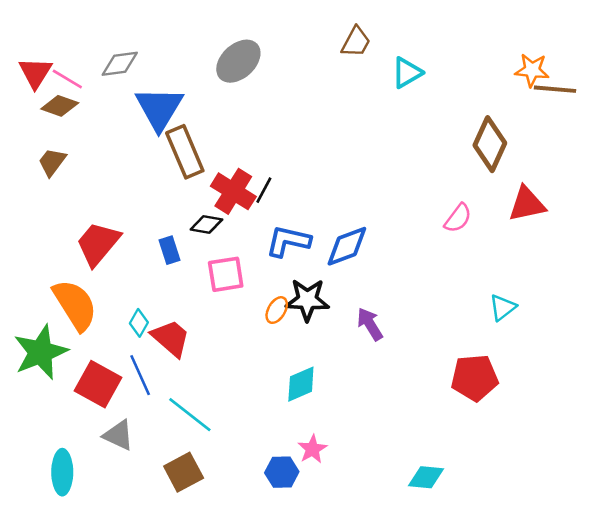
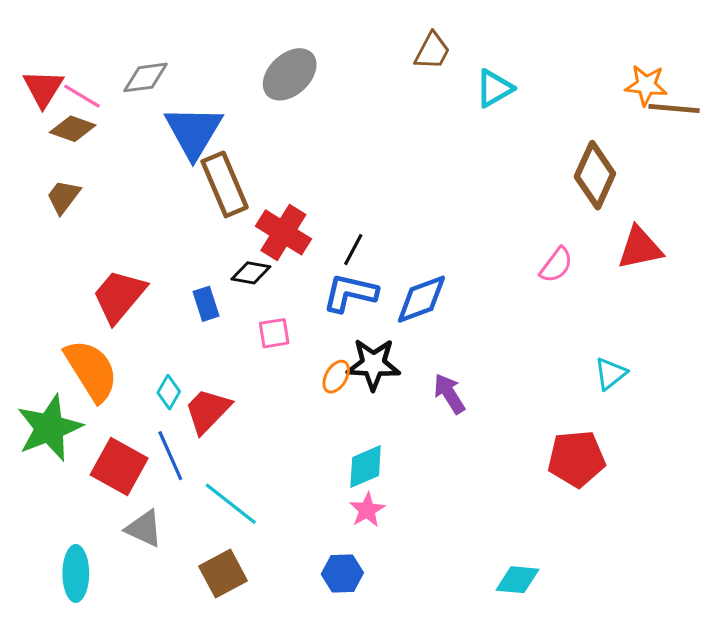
black line: (264, 190) -> (353, 250), moved
pink square: (226, 274) -> (274, 333), size x0.7
red trapezoid: (171, 338) -> (208, 411), turned -87
pink star: (312, 449) -> (367, 510), moved

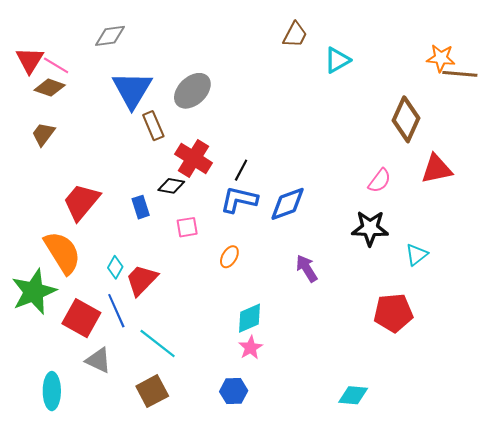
gray ellipse: (290, 74) -> (192, 91), moved
gray diamond: (146, 77) -> (110, 36), moved
brown rectangle: (225, 184) -> (153, 126), size x0.7
black star: (373, 364) -> (370, 228), moved

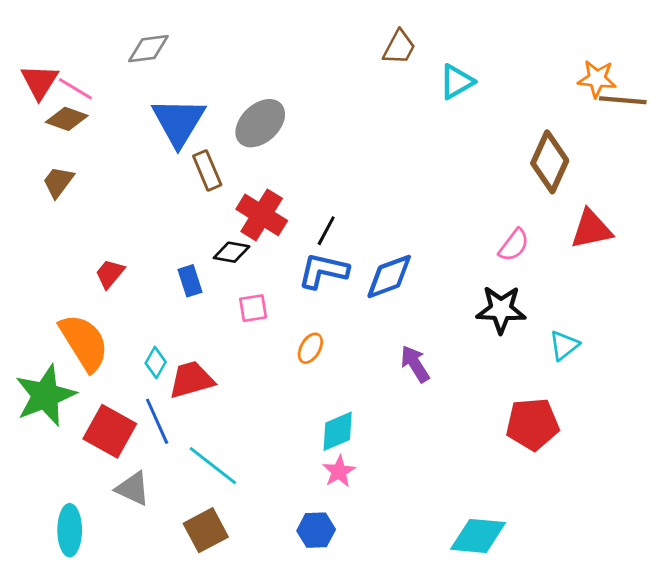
red trapezoid: (81, 202) -> (110, 274), size x0.6
red trapezoid: (142, 280) -> (191, 380), turned 30
cyan diamond: (353, 395) -> (478, 536), size x1.4

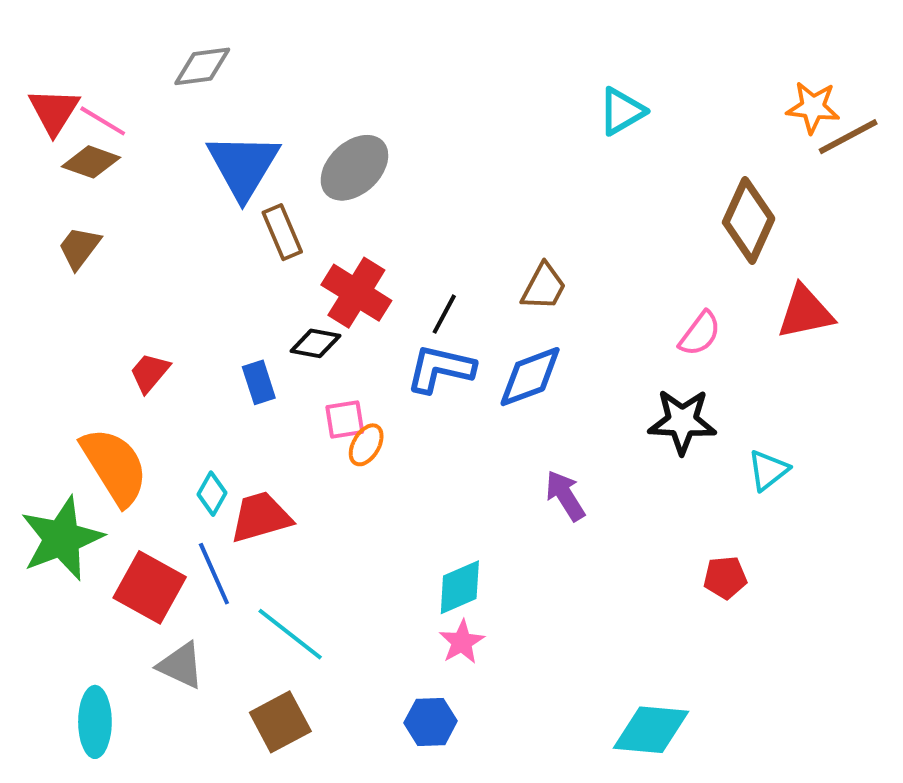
brown trapezoid: (399, 47) -> (544, 287), moved
brown line: (623, 100) -> (848, 137), turned -33
orange ellipse: (310, 348) -> (366, 445), moved
red pentagon: (532, 424) -> (725, 578), size x0.6

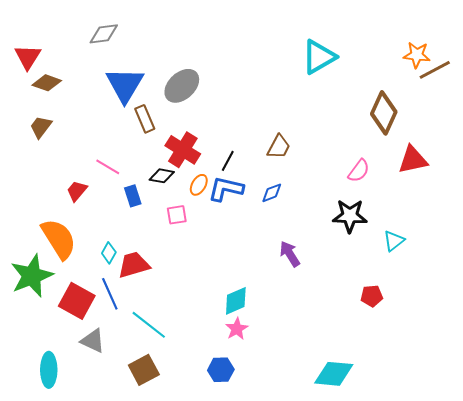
cyan triangle: (622, 111) -> (319, 57), size x1.4
pink line: (103, 121) -> (108, 167), moved
blue diamond: (530, 377) -> (272, 193), size x0.6
orange ellipse: (366, 445) -> (199, 185), moved

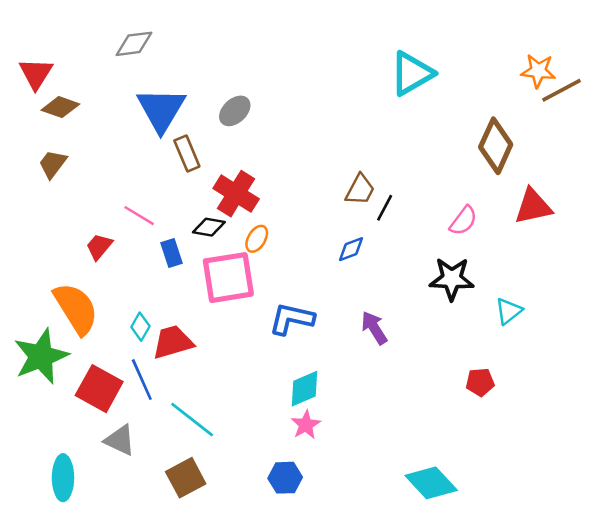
gray ellipse: (182, 86) -> (235, 111), size x0.7
black line: (228, 161) -> (385, 208), moved
blue L-shape: (226, 189) -> (292, 319), moved
pink square: (177, 215) -> (228, 278), size x2.0
cyan diamond: (334, 374) -> (431, 483), turned 42

